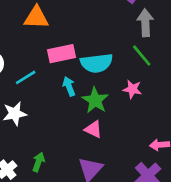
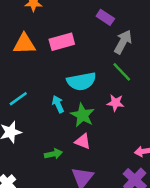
gray arrow: (145, 23) -> (123, 42), turned 35
pink rectangle: (61, 54) -> (62, 42), moved
green arrow: (38, 162) -> (53, 154), moved, turned 63

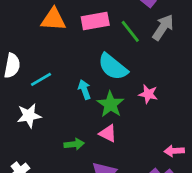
green line: (122, 72) -> (130, 31), moved
cyan semicircle: (81, 81) -> (113, 67), turned 44

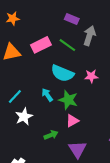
pink star: (148, 94) -> (91, 76), moved
white star: (29, 116) -> (24, 117), moved
pink triangle: (108, 133) -> (72, 121), turned -40

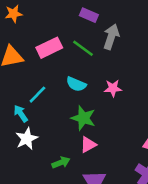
cyan semicircle: (62, 73) -> (76, 84), size x0.7
cyan arrow: (47, 95) -> (21, 114), moved
cyan line: (15, 96) -> (37, 95), moved

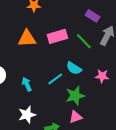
cyan line: (37, 95) -> (55, 79), moved
green star: (83, 118) -> (75, 96), turned 30
white star: (27, 139) -> (27, 115), moved

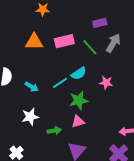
purple rectangle: (92, 16) -> (100, 23), turned -48
cyan semicircle: (74, 68) -> (79, 73), turned -70
cyan arrow: (27, 84) -> (32, 87), turned 144

